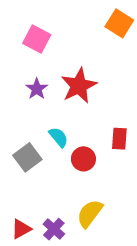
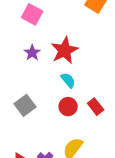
cyan semicircle: (59, 137) -> (68, 80), moved
red rectangle: (119, 139) -> (96, 107), moved, turned -42

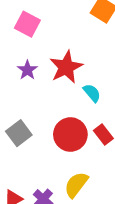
cyan semicircle: (68, 80) -> (92, 93), moved
red circle: (68, 107) -> (70, 135), size x1.5

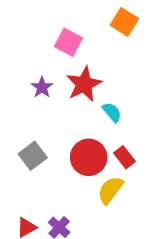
pink square: (27, 24) -> (68, 42), moved
yellow semicircle: (76, 185) -> (110, 190), moved

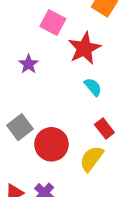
red star: (84, 84) -> (84, 48), moved
red circle: (89, 157) -> (51, 144), moved

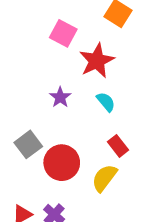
purple star: (29, 64) -> (60, 97), moved

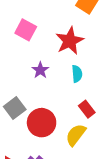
pink square: (63, 33) -> (26, 30), moved
cyan semicircle: (106, 102) -> (77, 74), turned 35

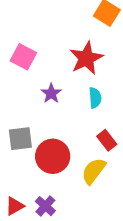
pink square: (26, 30) -> (23, 57), moved
gray square: (15, 108) -> (20, 139), turned 30

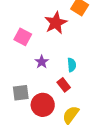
red star: (86, 58) -> (56, 23), moved
red rectangle: (107, 140) -> (64, 85), moved

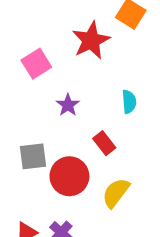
pink square: (23, 37) -> (36, 64), turned 30
cyan semicircle: (72, 65) -> (129, 102), moved

